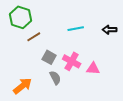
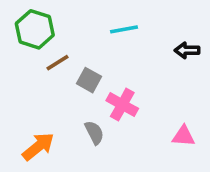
cyan line: (76, 29) -> (124, 29), moved
gray square: (49, 57) -> (89, 80), moved
pink triangle: (93, 69) -> (184, 136), moved

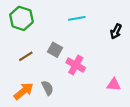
black arrow: (187, 50) -> (116, 31), turned -64
brown line: (58, 63) -> (26, 56), moved
gray semicircle: (94, 133) -> (47, 88), moved

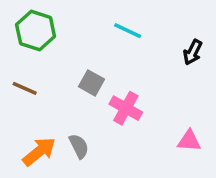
cyan line: (77, 18) -> (128, 31), turned 35
brown line: (26, 56) -> (25, 88), moved, turned 56

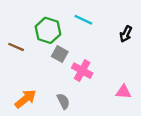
green hexagon: (36, 31) -> (48, 30), moved
brown line: (25, 88) -> (16, 47), moved
gray semicircle: (79, 146) -> (63, 101), moved

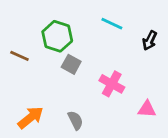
cyan line: (83, 20) -> (112, 24), moved
pink cross: (82, 71) -> (112, 84), moved

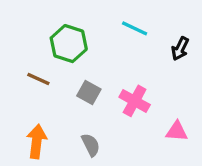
brown line: (19, 56) -> (38, 79), moved
gray square: (71, 64) -> (89, 92), moved
orange arrow: (31, 118) -> (37, 141), turned -44

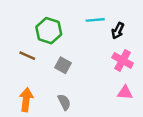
cyan line: (135, 28) -> (95, 20), turned -30
black arrow: (180, 49) -> (118, 31), moved
pink cross: (135, 101) -> (123, 60), moved

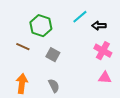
cyan line: (95, 20) -> (80, 17), turned -35
black arrow: (118, 31) -> (99, 26), turned 64

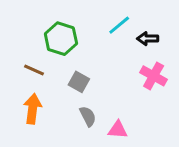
pink triangle: (105, 78) -> (118, 130), moved
orange arrow: (22, 84) -> (33, 109), moved
gray semicircle: (54, 86) -> (88, 116), moved

